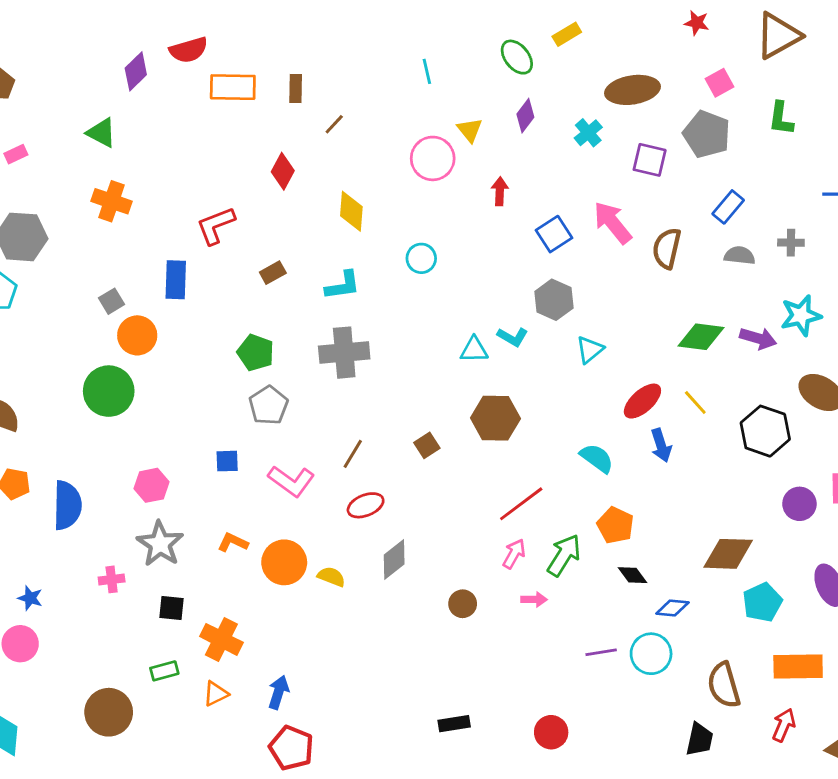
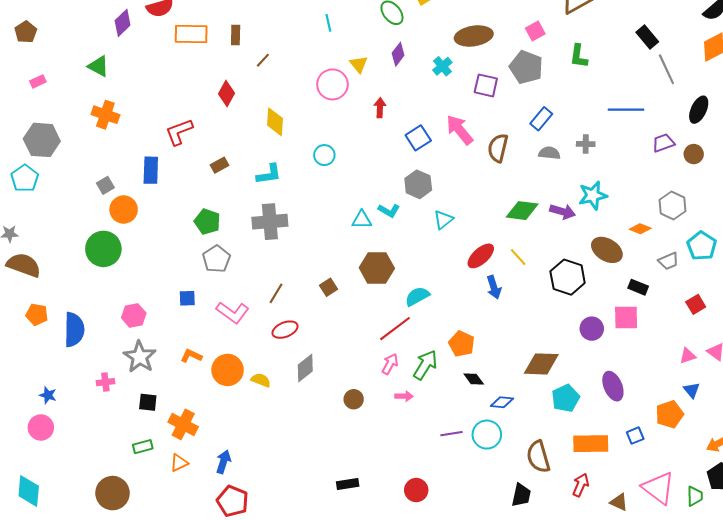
cyan semicircle: (597, 458) -> (417, 296), moved, turned -65
brown circle: (109, 712) -> (112, 493), moved

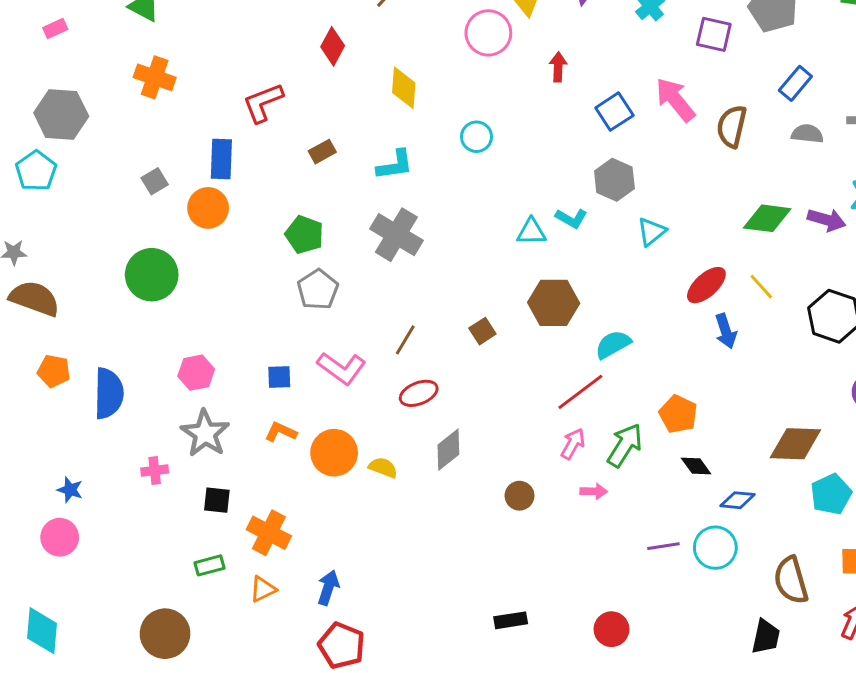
orange circle: (124, 210) -> (208, 208), moved
gray cross: (270, 222) -> (396, 235), turned 36
blue square: (187, 298) -> (279, 377), moved

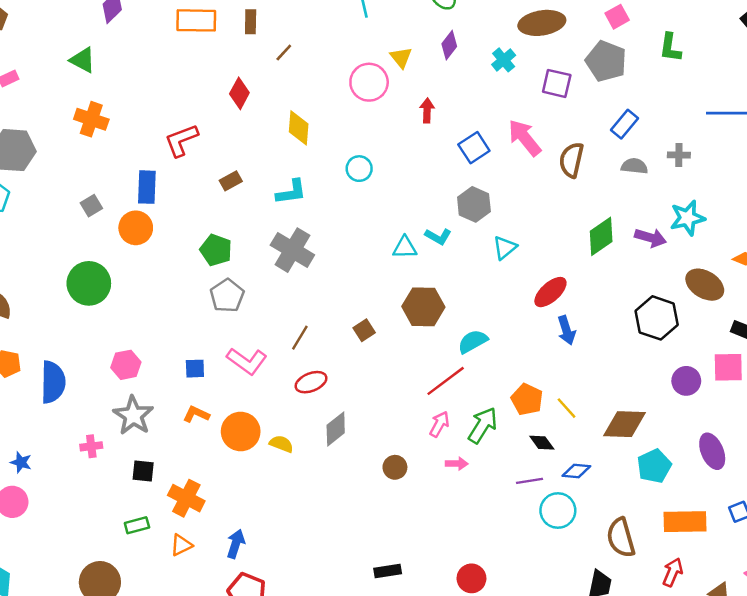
green diamond: (767, 218) -> (601, 236), turned -42
yellow line: (761, 287) -> (567, 408), moved
purple line: (663, 546) -> (529, 481), moved

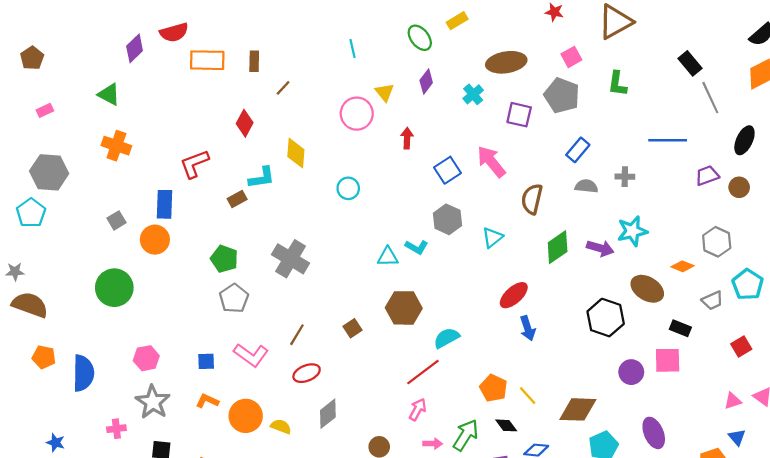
brown semicircle: (571, 160) -> (532, 199), moved
cyan L-shape: (291, 192) -> (262, 178), moved
cyan triangle: (505, 248) -> (492, 237), moved
green arrow: (483, 425) -> (466, 435), moved

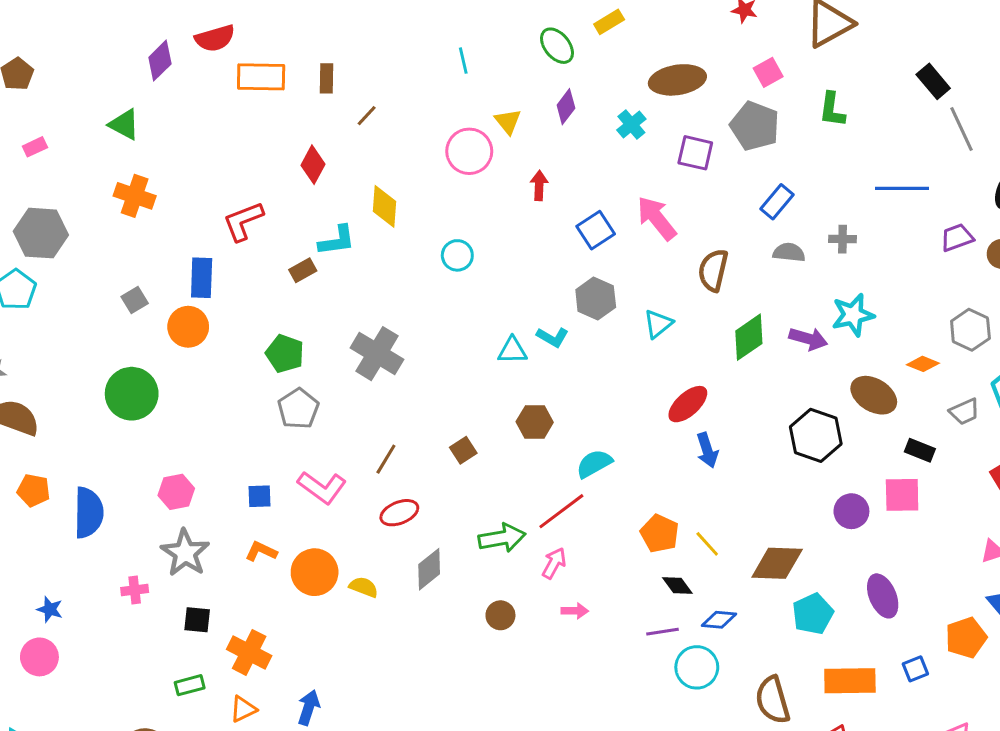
brown hexagon: (404, 308) -> (535, 422), size x0.7
green arrow: (466, 435) -> (502, 538), moved, turned 48

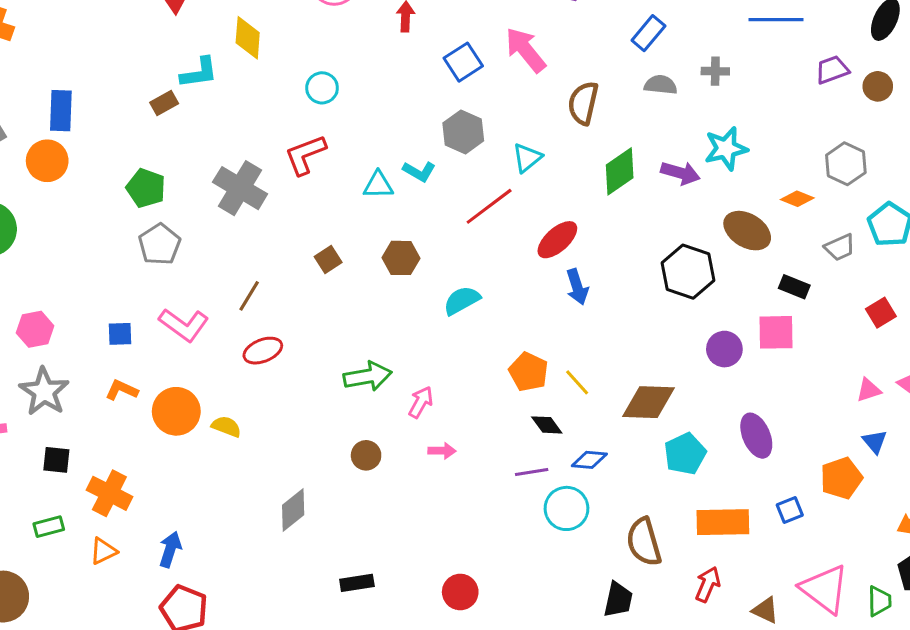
red L-shape: (243, 221) -> (305, 155), moved
brown square: (463, 450) -> (328, 259), moved
red line: (561, 511) -> (489, 206), moved
gray diamond: (429, 569) -> (293, 510), moved

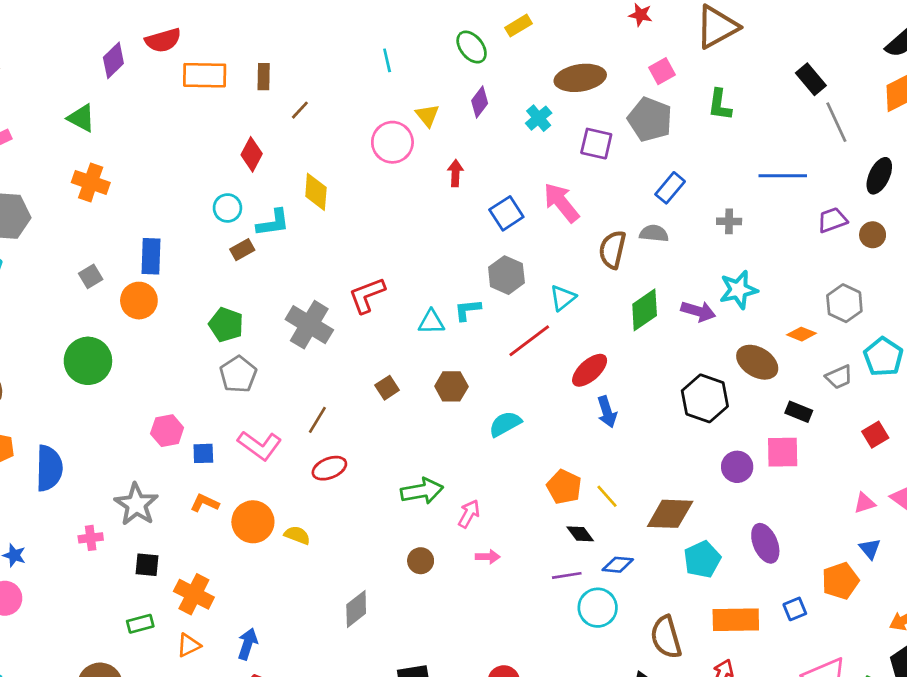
gray semicircle: (661, 85) -> (654, 233), moved
cyan circle: (322, 88) -> (227, 208), moved
cyan L-shape: (419, 171) -> (468, 310), turned 144
pink hexagon: (35, 329) -> (167, 431), moved

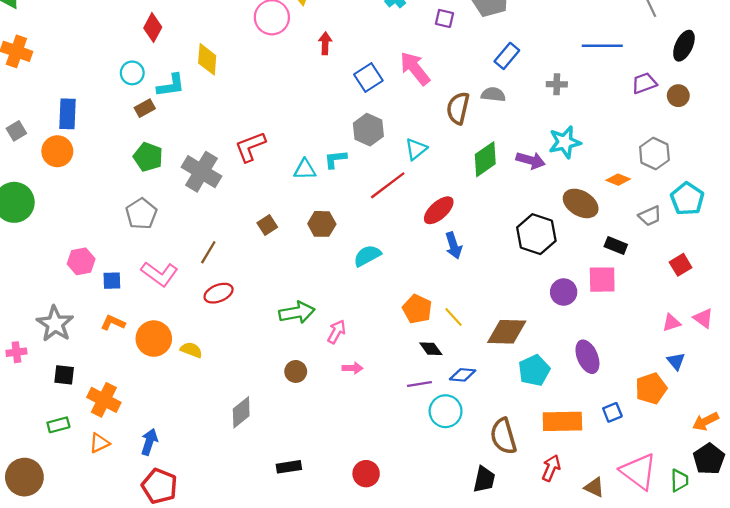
purple square: (596, 144) -> (444, 18), size x0.7
green pentagon: (226, 325) -> (148, 157), moved

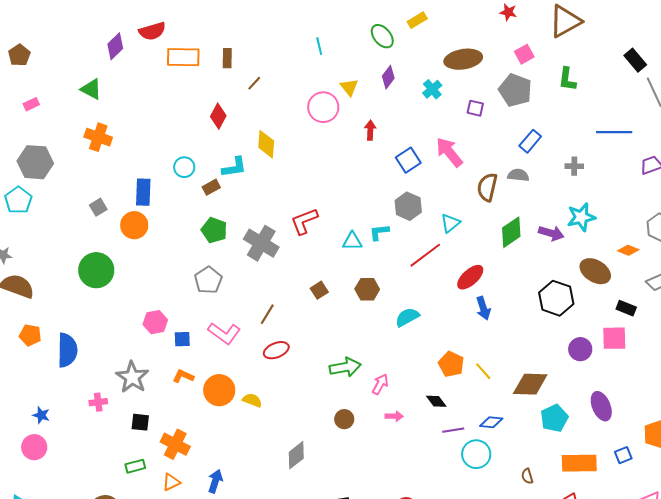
cyan circle: (132, 73) -> (184, 167), moved
black diamond: (431, 349) -> (436, 401), moved
brown semicircle: (503, 436) -> (527, 476), size x0.5

